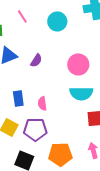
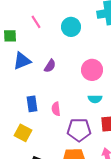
cyan semicircle: (81, 93) -> (95, 99), size x0.6
purple pentagon: (35, 129) -> (79, 130), moved

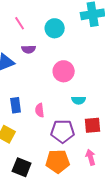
purple semicircle: (50, 66) -> (29, 49), moved, turned 56
pink circle: (92, 70) -> (64, 71), moved

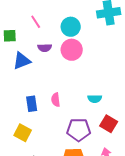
pink circle: (64, 71) -> (72, 50), moved
pink semicircle: (40, 110) -> (56, 100), moved
red square: (93, 125) -> (109, 124), turned 36

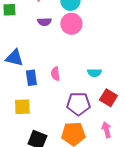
blue triangle: (22, 61) -> (14, 58), moved, turned 36
yellow square: (23, 133) -> (22, 107), turned -30

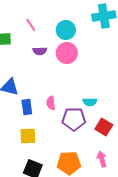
purple pentagon: (78, 104) -> (74, 119), moved
yellow square: (22, 107) -> (28, 136), moved

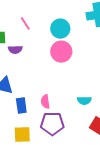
purple semicircle: (40, 51) -> (15, 50), moved
purple pentagon: (74, 119) -> (52, 124), moved

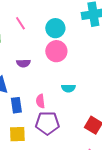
purple semicircle: (15, 50) -> (23, 63), moved
cyan semicircle: (84, 101) -> (68, 88), moved

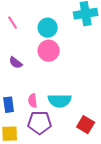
purple semicircle: (23, 63) -> (16, 63), turned 40
cyan semicircle: (68, 88) -> (60, 101), moved, size x1.6

